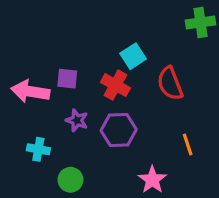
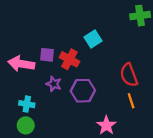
red semicircle: (170, 83) -> (129, 75), moved
red cross: (115, 85) -> (69, 59), moved
green circle: (70, 180) -> (26, 125), moved

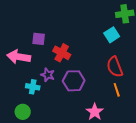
cyan square: (93, 39) -> (112, 35), moved
purple square: (47, 55) -> (39, 39), moved
cyan cross: (27, 104) -> (33, 87), moved

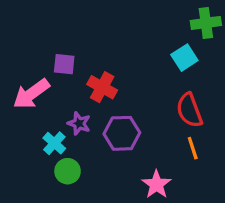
pink arrow: (19, 57) -> (31, 94), turned -45
cyan cross: (33, 87) -> (54, 143), turned 32
green circle: (23, 112) -> (68, 171), moved

